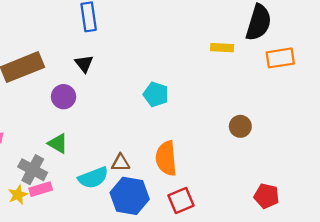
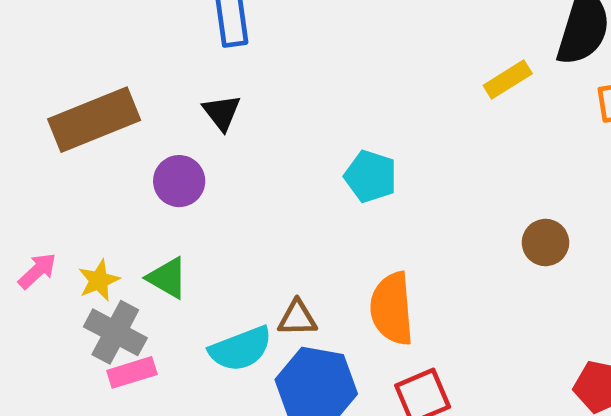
yellow rectangle: (222, 48) -> (508, 79), turned -35
yellow star: (18, 195) -> (99, 280), moved

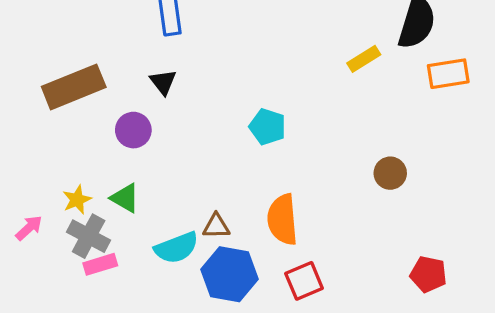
pink arrow: (37, 271) -> (29, 228), moved

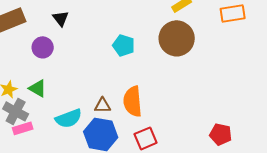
brown circle: (390, 173) -> (177, 38), moved, size x1.8
brown triangle: (216, 226) -> (103, 105), moved

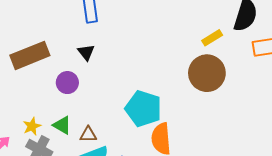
cyan pentagon: (124, 45) -> (143, 109), moved, size x1.6
brown triangle: (103, 105) -> (88, 135), moved

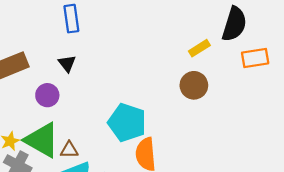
brown circle: (207, 73) -> (194, 85), size x0.7
green triangle: (62, 125) -> (42, 140), size x1.8

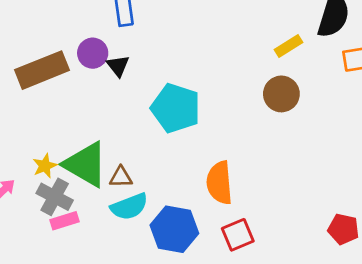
purple circle: (47, 95) -> (93, 53), moved
cyan pentagon: (127, 123) -> (176, 108), moved

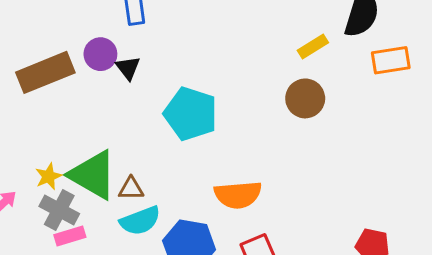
orange semicircle: (219, 183) -> (238, 195), turned -90

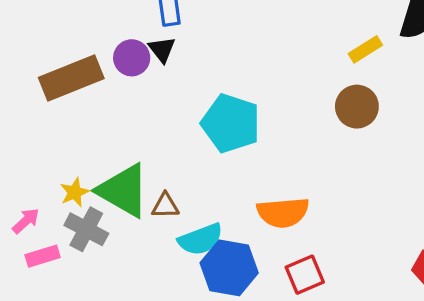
black triangle: (128, 68) -> (162, 49), moved
cyan semicircle: (140, 221) -> (201, 239), moved
pink rectangle: (70, 236) -> (43, 256), moved

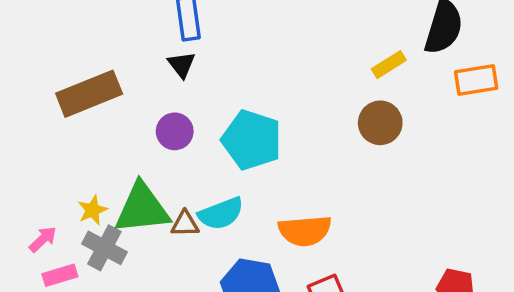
purple circle: (132, 58) -> (175, 131), moved
green triangle: (123, 191) -> (142, 208), turned -36
cyan semicircle: (201, 239) -> (221, 214), moved

